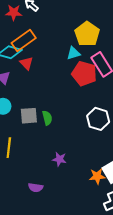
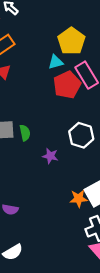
red pentagon: (84, 74) -> (67, 85), turned 30
purple star: (59, 159) -> (50, 156), moved

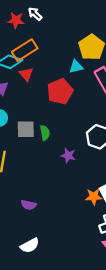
red pentagon: (67, 85) -> (60, 91), moved

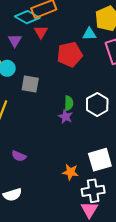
green semicircle: (45, 133) -> (69, 103), moved
orange star: (94, 197) -> (70, 172), moved

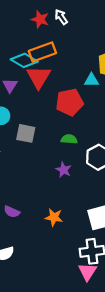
red triangle: (41, 32) -> (39, 77), size x1.6
green semicircle: (69, 103) -> (69, 139), moved, turned -88
orange star: (70, 172) -> (54, 217), moved

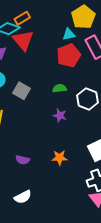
orange rectangle: (42, 52) -> (22, 18), size x0.7
red pentagon: (69, 102) -> (69, 55), moved
gray square: (26, 133) -> (22, 91), turned 30

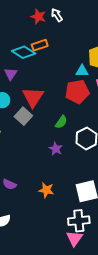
red triangle: (23, 40) -> (33, 97), moved
green semicircle: (59, 88) -> (61, 122), turned 120

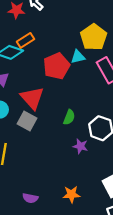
red pentagon: (77, 92) -> (57, 66), moved
purple star: (56, 149) -> (80, 146), moved

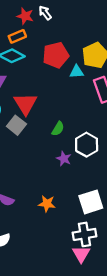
orange rectangle: (26, 40) -> (17, 36), moved
red pentagon: (57, 66) -> (56, 55), moved

